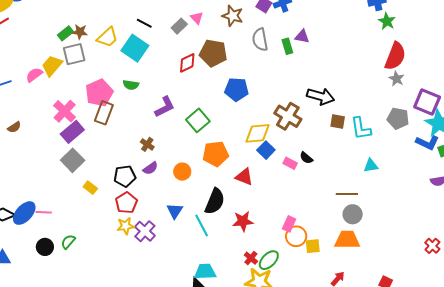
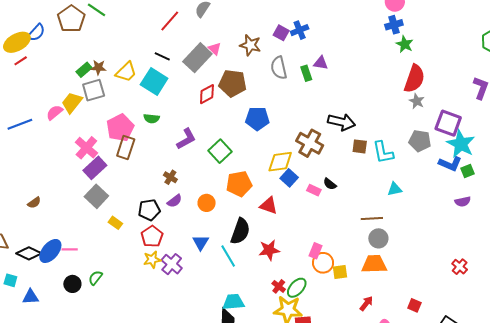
gray rectangle: (179, 26) -> (197, 58), size x1.8
brown semicircle: (14, 127) -> (34, 203), moved

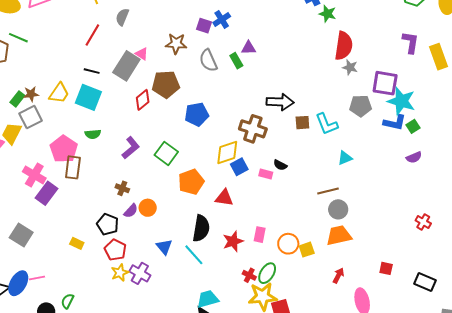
blue square: (289, 178) -> (239, 167), turned 30
gray square: (96, 196) -> (21, 235), moved
orange circle: (207, 203) -> (148, 208), moved
black pentagon: (149, 210) -> (108, 224), turned -30
pink rectangle: (315, 251) -> (260, 235), moved

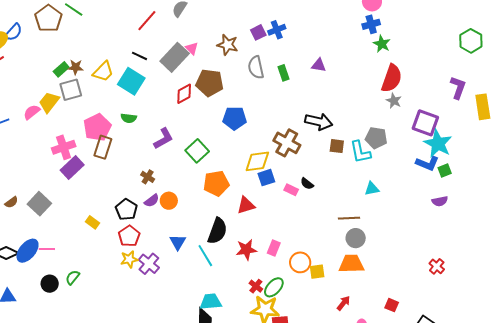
purple square: (204, 26) -> (258, 32), turned 35
purple triangle: (249, 48) -> (319, 65), moved
gray pentagon: (361, 106) -> (376, 138), moved
pink cross: (34, 175) -> (64, 147), turned 30
red triangle: (224, 198) -> (246, 205), turned -36

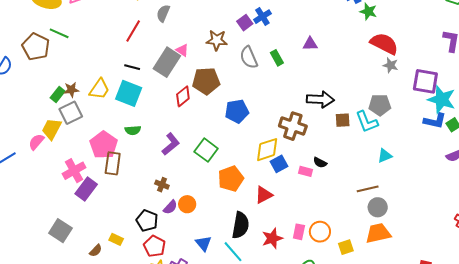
red semicircle: (392, 78) -> (384, 44), turned -72
brown semicircle: (11, 202) -> (96, 251), moved
orange circle: (300, 262) -> (320, 232), moved

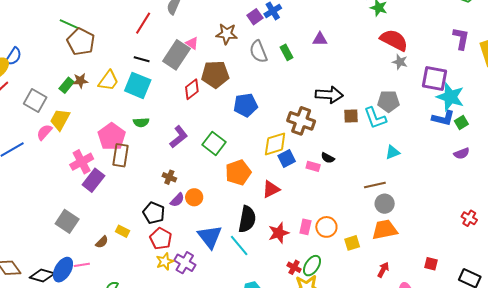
brown pentagon: (36, 47) -> (81, 42), moved
gray square: (71, 113) -> (35, 101), moved, turned -35
blue triangle: (203, 243) -> (210, 237), size x1.5

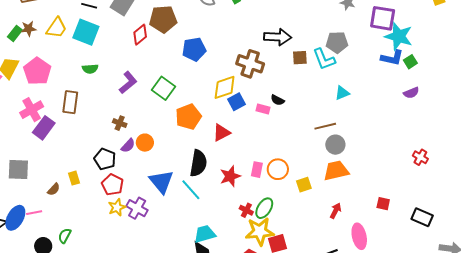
pink pentagon: (112, 137) -> (37, 71), moved
gray square: (67, 221) -> (18, 170), turned -30
yellow rectangle: (122, 231) -> (74, 178), turned 48

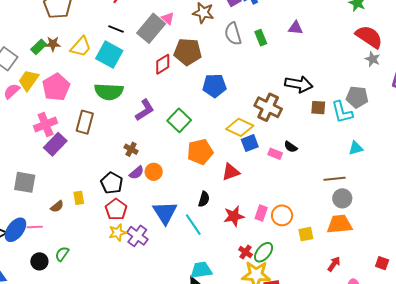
green semicircle: (90, 69) -> (109, 92), size x1.8
yellow diamond: (225, 87) -> (240, 127), turned 36
black semicircle: (198, 163) -> (204, 199), size x0.6

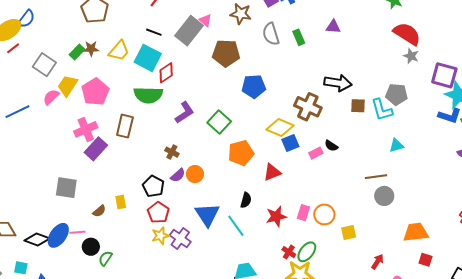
red diamond: (163, 64) -> (166, 73), moved
pink rectangle: (275, 154) -> (316, 153), turned -48
orange trapezoid: (340, 224) -> (416, 232), moved
black circle: (39, 261) -> (91, 247), moved

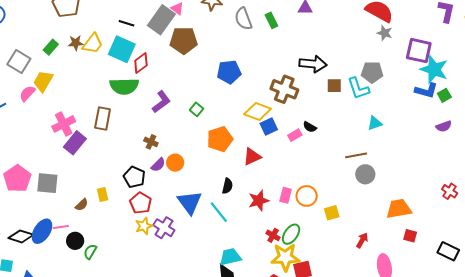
brown star: (91, 49) -> (76, 43), moved
brown pentagon: (226, 53) -> (184, 40), moved
pink pentagon: (95, 92) -> (17, 179), moved
green square: (219, 122) -> (197, 109), size x0.6

